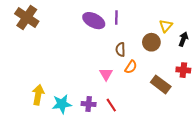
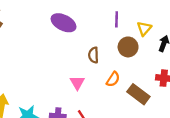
purple line: (116, 18) -> (117, 19), moved
orange semicircle: (131, 67) -> (113, 79), moved

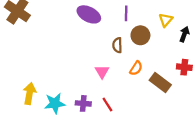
purple line: (117, 19) -> (126, 13), moved
brown circle: (128, 47) -> (140, 35), moved

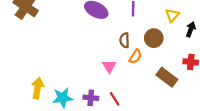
brown circle: (140, 35) -> (154, 38), moved
orange semicircle: (136, 68) -> (135, 57), moved

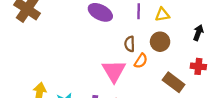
yellow triangle: (172, 15) -> (162, 15), moved, turned 40
pink triangle: (109, 66) -> (114, 71), size x1.6

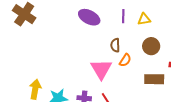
brown circle: (160, 42) -> (151, 46), moved
brown rectangle: (174, 82) -> (154, 79), turned -36

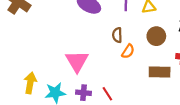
pink triangle: (101, 69) -> (77, 61), moved

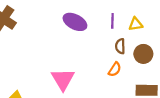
brown semicircle: (117, 35) -> (120, 46), moved

